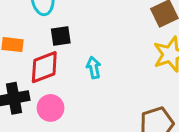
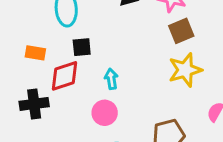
pink circle: (51, 108) -> (105, 113), moved

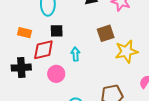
brown square: (181, 31) -> (106, 33), moved
pink circle: (105, 113) -> (56, 74), moved

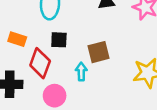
brown square: (106, 33) -> (98, 52), moved
red diamond: (43, 50) -> (40, 63), turned -60

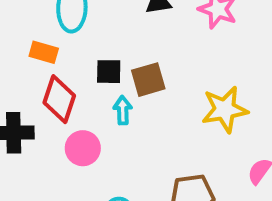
orange rectangle: (17, 39) -> (44, 52), moved
black square: (59, 40) -> (109, 72), moved

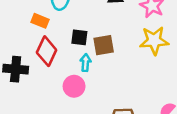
yellow star: (225, 109) -> (154, 41), moved
pink circle: (83, 148) -> (74, 86), moved

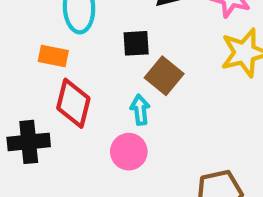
black square: (79, 37) -> (136, 43), moved
brown square: (104, 45) -> (164, 76), turned -30

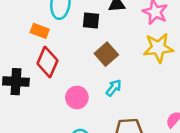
black square: (136, 43) -> (91, 21), moved
cyan arrow: (140, 110) -> (114, 88), moved, turned 36

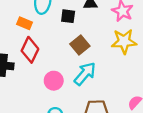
cyan arrow: (114, 88) -> (85, 74), size x1.6

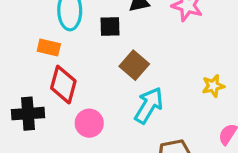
yellow star: (124, 41) -> (213, 86), moved, size x0.6
pink circle: (54, 81) -> (89, 123), moved

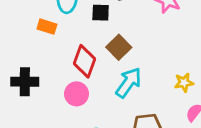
red diamond: (63, 85) -> (84, 61), moved
yellow star: (213, 86) -> (184, 83), moved

